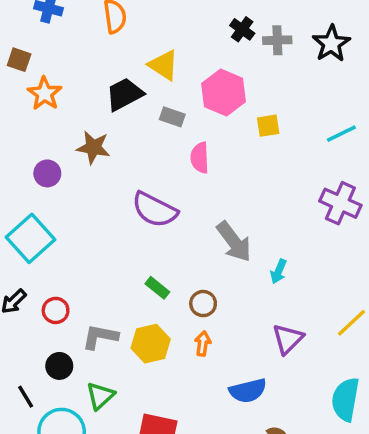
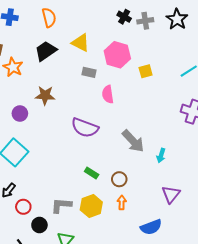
black trapezoid: (125, 94) -> (46, 51), moved
red circle: (56, 310) -> (23, 207), moved

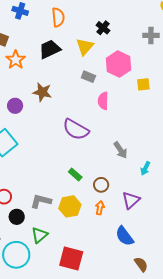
black cross: (124, 17) -> (103, 28), moved
yellow triangle: (81, 43) -> (85, 47), turned 36
gray arrow: (133, 141) -> (121, 150), size x0.7
purple triangle: (171, 194) -> (131, 200), moved
blue semicircle: (151, 227) -> (124, 236), turned 65

